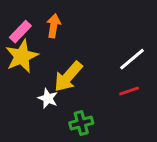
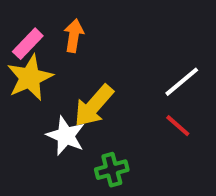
red line: (129, 91) -> (178, 126), turned 60
white star: (48, 98) -> (66, 136), size x1.4

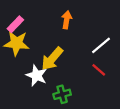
orange arrow: (74, 36) -> (67, 20), moved
yellow star: (30, 78) -> (17, 43), turned 30

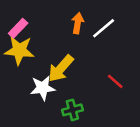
white line: (101, 45) -> (104, 28), moved
white star: (37, 75) -> (43, 88), turned -30

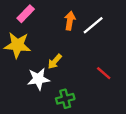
pink rectangle: (18, 28) -> (26, 14), moved
yellow arrow: (61, 68) -> (55, 61), size x0.6

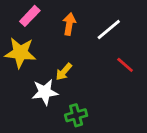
orange arrow: (70, 21) -> (69, 24), moved
red line: (104, 73) -> (125, 65), moved

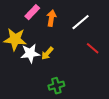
pink rectangle: (30, 16) -> (32, 12), moved
white star: (45, 92) -> (30, 53), moved

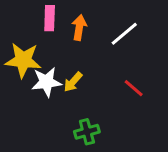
pink rectangle: (32, 12) -> (50, 18), turned -42
red line: (93, 48) -> (134, 88), moved

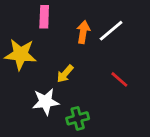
orange arrow: (79, 28) -> (83, 32), moved
white star: (46, 82) -> (46, 102), moved

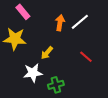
pink rectangle: (44, 17) -> (23, 12), moved, turned -42

